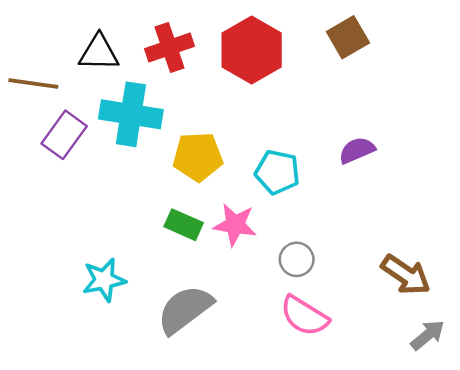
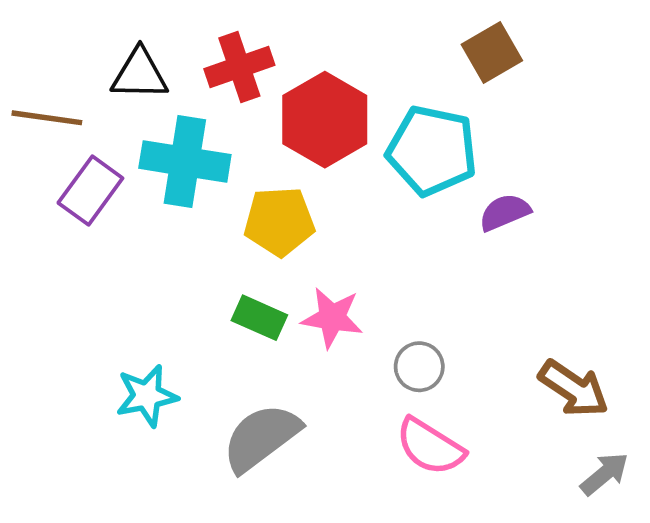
red hexagon: (252, 50) -> (325, 120), moved
cyan pentagon: (277, 172) -> (432, 151), moved, size x1.4

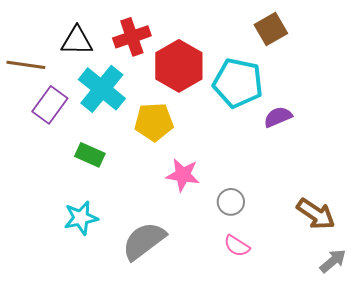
cyan cross: (185, 161) -> (102, 89), turned 30
green rectangle: (259, 318) -> (90, 155), moved
pink semicircle: (430, 447) -> (237, 246), size x0.7

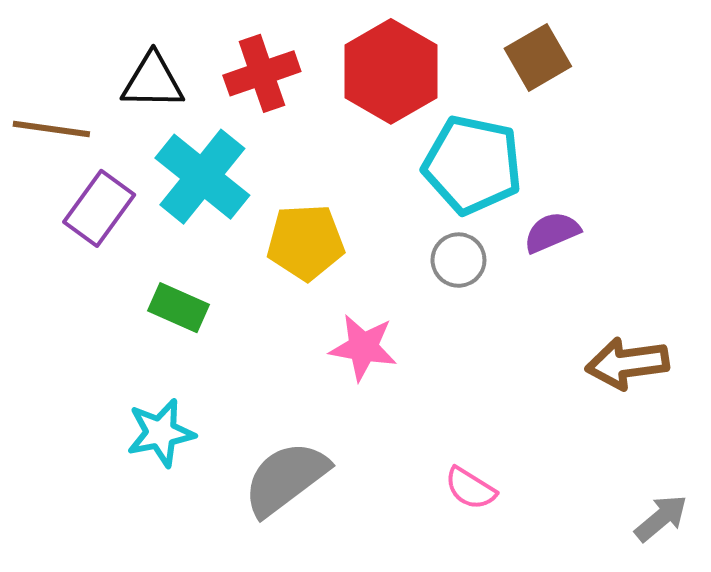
red hexagon: (179, 66) -> (391, 71), moved
gray circle: (231, 202) -> (458, 260), moved
brown arrow: (316, 214) -> (627, 363), moved, turned 138

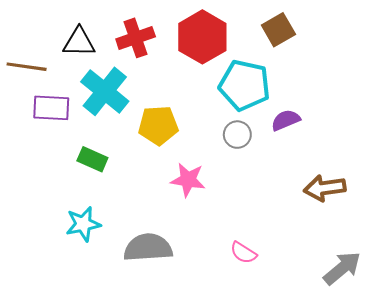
purple rectangle: (99, 208) -> (51, 108), turned 57
gray semicircle: (286, 478) -> (148, 248), turned 33
gray arrow: (661, 518) -> (342, 268), size x1.4

